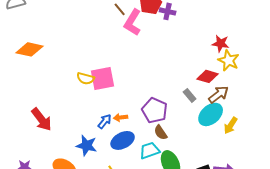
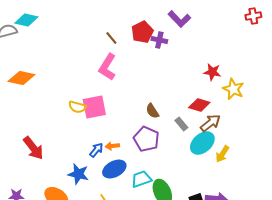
pink L-shape: (133, 22) -> (107, 67), moved
yellow star: (229, 60) -> (233, 89), moved
brown semicircle: (161, 132) -> (152, 111), moved

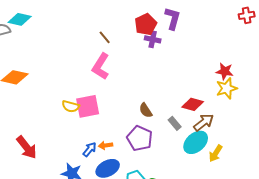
purple L-shape: (179, 19) -> (173, 18), turned -120
red pentagon: (142, 32) -> (146, 24), moved
red star: (212, 72) -> (225, 71), moved
yellow star: (233, 89) -> (227, 88), turned 30

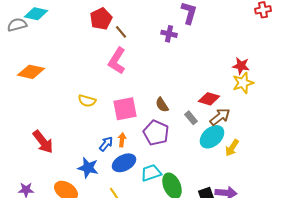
red pentagon: (146, 24) -> (101, 19), moved
pink square: (88, 106) -> (125, 109), moved
orange arrow: (106, 145) -> (122, 140), turned 104

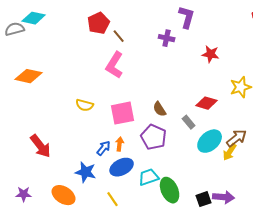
red star: (241, 66) -> (211, 54), moved
brown arrow: (220, 117) -> (237, 138), moved

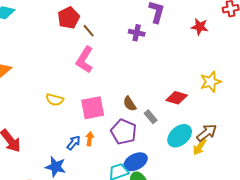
red star: (211, 54) -> (200, 27), moved
gray rectangle: (189, 122) -> (151, 117), moved
blue ellipse: (122, 167) -> (136, 162), moved

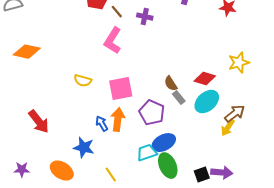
purple cross: (137, 33) -> (145, 17), moved
brown semicircle: (130, 104) -> (171, 84), moved
cyan ellipse: (180, 136) -> (207, 102), moved
orange arrow: (90, 139) -> (118, 120), size x1.6
blue arrow: (74, 143) -> (102, 124), turned -70

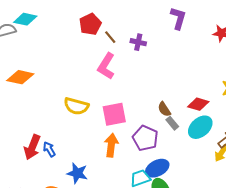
yellow semicircle: (83, 81) -> (76, 106), size x1.4
red arrow: (39, 122) -> (32, 147), turned 60
blue arrow: (102, 124) -> (49, 149), moved

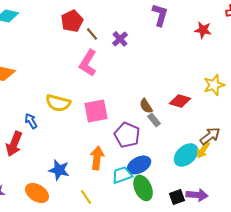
purple cross: (138, 42) -> (120, 39), turned 35
cyan ellipse: (200, 127) -> (186, 155), moved
orange arrow: (111, 145) -> (97, 158), moved
blue arrow: (49, 149) -> (31, 121), moved

